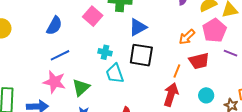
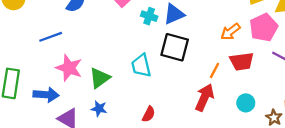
cyan cross: (105, 52) -> (149, 16), moved
blue line: (60, 55) -> (51, 37), moved

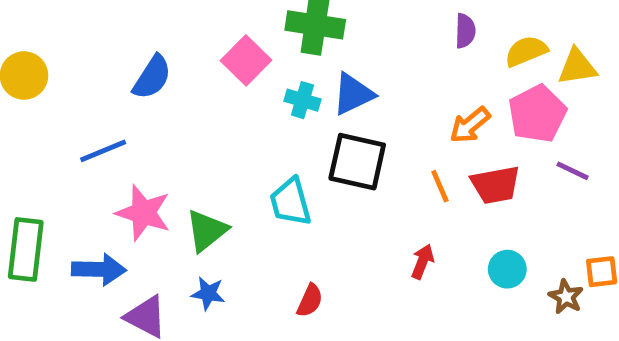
orange line: (214, 70) -> (440, 186), moved, turned -49
red arrow: (204, 97) -> (422, 262), size x0.6

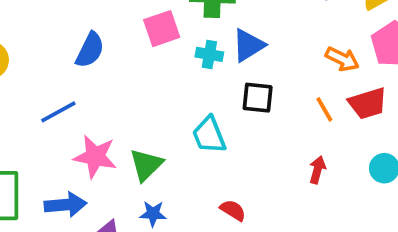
pink square: (246, 60) -> (162, 29), turned 33
orange arrow: (470, 125) -> (342, 59), turned -108
black square: (357, 162) -> (258, 98), size x0.7
red semicircle: (310, 301) -> (233, 210), turned -76

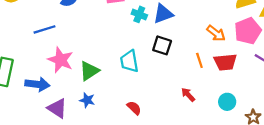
red arrow: (317, 170) -> (188, 95), turned -70

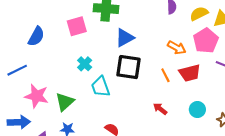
cyan cross: (139, 14) -> (85, 64), moved, turned 32
black square: (162, 45) -> (128, 67), size x1.4

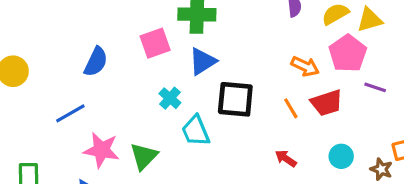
blue triangle: (125, 38) -> (202, 61), moved

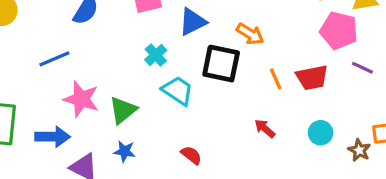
pink pentagon: (348, 53) -> (339, 30), turned -30
orange arrow: (305, 66) -> (250, 34), moved
cyan trapezoid: (196, 131) -> (178, 91), turned 140

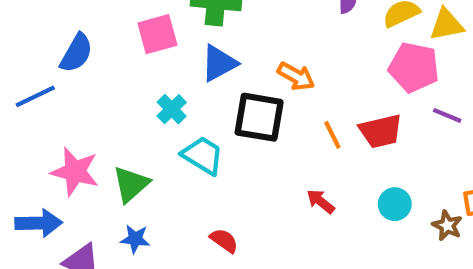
blue line: (54, 59) -> (35, 96), moved

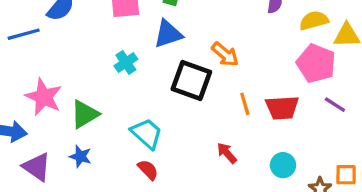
cyan trapezoid: (203, 155) -> (147, 133), moved

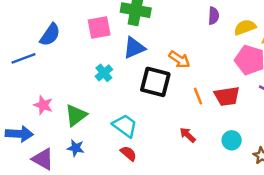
pink star: (44, 97) -> (43, 105), size x0.7

